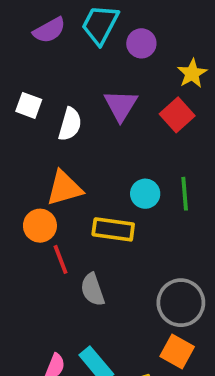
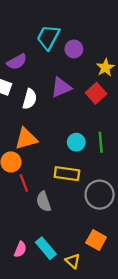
purple semicircle: (49, 30) -> (17, 62), moved
purple triangle: (121, 105) -> (61, 87), turned 35
yellow rectangle: (113, 229) -> (67, 174), moved
gray circle: (181, 303) -> (100, 195), moved

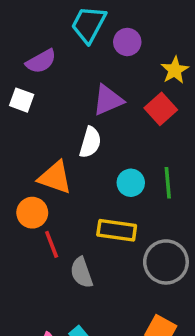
white semicircle: (30, 99) -> (90, 142), moved
orange triangle: (26, 139) -> (55, 177), turned 35

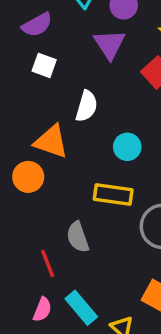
white square: (22, 100) -> (44, 65), moved
purple triangle: (108, 100) -> (110, 44), moved, turned -40
red line: (52, 244) -> (48, 264), moved

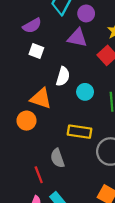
purple triangle: (110, 44) -> (77, 38), turned -45
cyan circle: (127, 147) -> (85, 92), moved

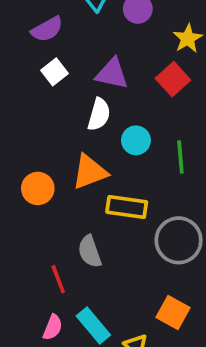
purple triangle: (77, 38) -> (112, 74), moved
white square: (36, 51) -> (54, 72), turned 32
orange triangle: (41, 98) -> (90, 172), moved, turned -40

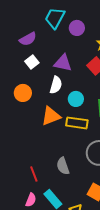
orange circle: (38, 188) -> (23, 93), moved
yellow rectangle: (127, 207) -> (77, 123), moved
gray semicircle: (90, 251) -> (63, 166), moved

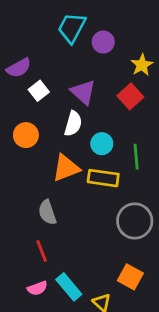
purple semicircle: (28, 39) -> (19, 68), moved
purple triangle: (63, 63) -> (83, 92), turned 30
gray semicircle: (63, 166) -> (47, 212), moved
pink semicircle: (31, 200) -> (37, 288), turned 48

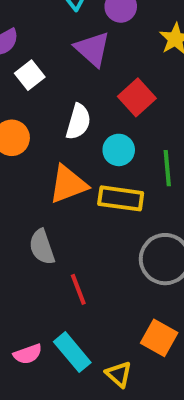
purple triangle: (83, 92) -> (92, 49), moved
red square: (130, 96) -> (137, 97), moved
red line: (42, 251) -> (78, 289), moved

